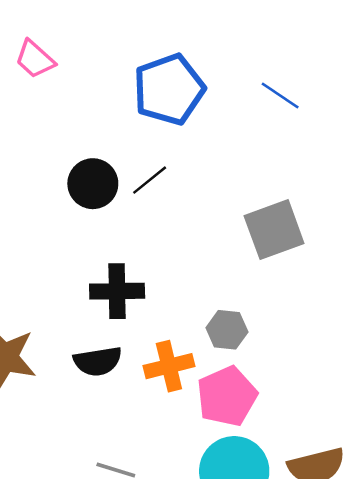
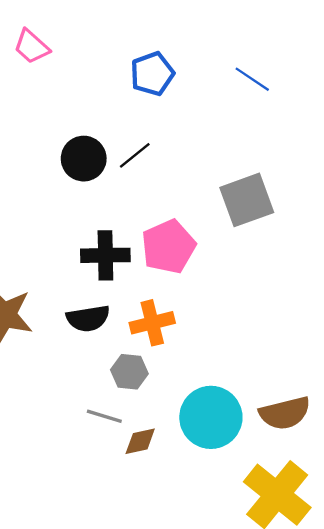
blue pentagon: (169, 89) -> (152, 74), size x0.7
gray hexagon: (227, 330) -> (129, 372), moved
pink pentagon: (227, 396) -> (168, 247), moved

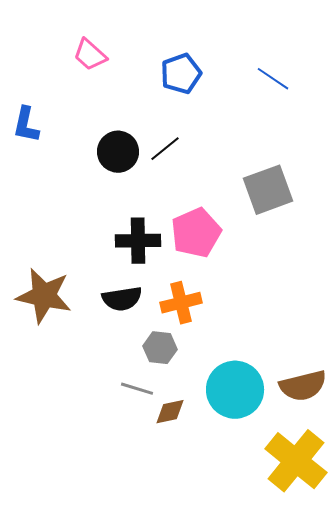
pink trapezoid: (31, 47) -> (90, 55), moved

